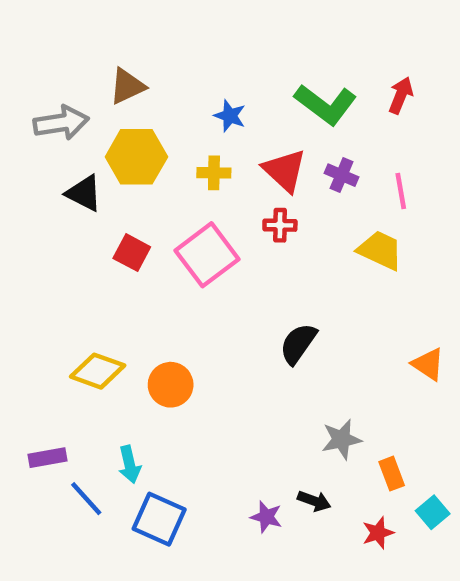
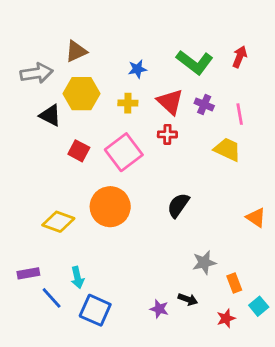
blue star: (230, 116) -> (137, 69), turned -30
orange circle: (171, 385) -> (110, 207), moved, size x1.5

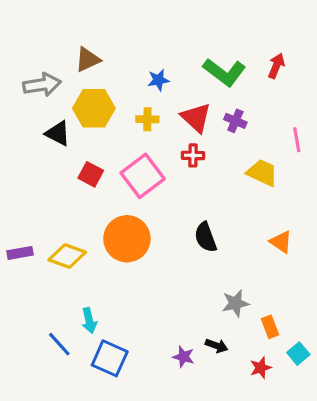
pink line: (240, 114) -> (297, 140), moved
black semicircle: (178, 205) -> (206, 237), turned -55
orange triangle: (256, 218) -> (281, 242), moved
purple rectangle: (28, 273) -> (20, 253), moved

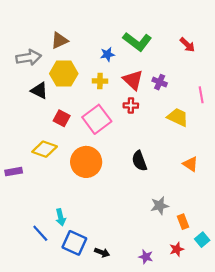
red arrow: (276, 66) -> (187, 45), turned 112
green L-shape: (224, 72) -> (137, 42), moved
yellow diamond: (67, 256) -> (45, 149), moved
black arrow: (217, 346) -> (102, 252), moved
purple star: (184, 357) -> (146, 257), moved

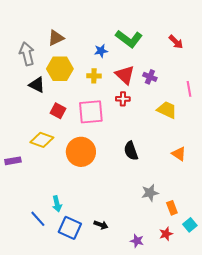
gray arrow: (29, 58) -> (27, 54), turned -95
pink square: (97, 119) -> (91, 112), turned 32
black arrow: (102, 252) -> (101, 225), moved

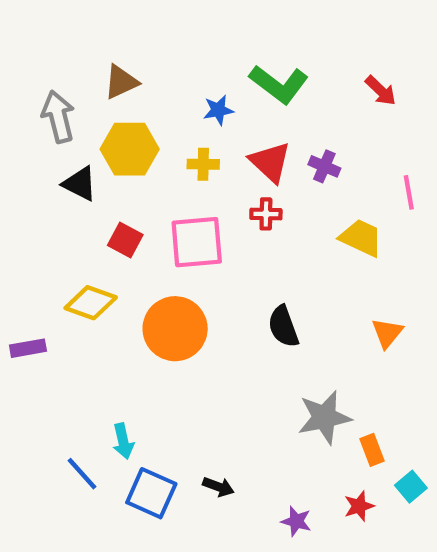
orange triangle: (179, 154) -> (387, 333), turned 35
gray star: (150, 193) -> (324, 417), size x1.4

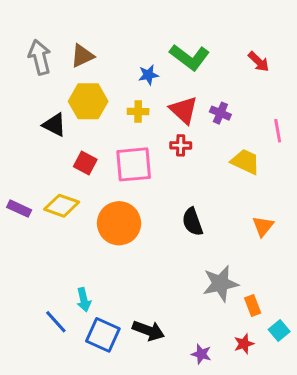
gray arrow: (58, 117) -> (40, 57), moved
purple rectangle: (28, 348) -> (19, 209), moved, turned 35
black arrow: (218, 487) -> (148, 331), size x1.5

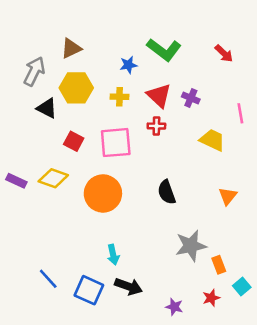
gray arrow: (40, 57) -> (34, 71), moved, turned 40
cyan arrow: (84, 300) -> (113, 255), moved

